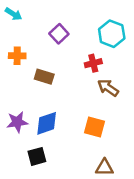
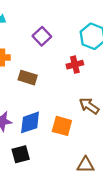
brown arrow: (108, 88) -> (89, 106), moved
orange square: (95, 127) -> (62, 126), moved

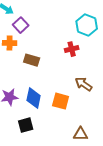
purple square: (42, 36) -> (21, 25), moved
blue diamond: (30, 122) -> (34, 98), turned -60

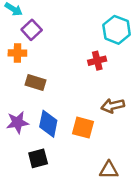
brown rectangle: (32, 60) -> (35, 83), moved
brown arrow: (84, 84) -> (113, 106), turned -48

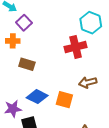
red cross: (97, 61) -> (76, 47), size x1.5
purple star: (17, 122) -> (13, 109), moved
blue diamond: (48, 124) -> (37, 97), turned -75

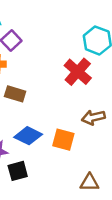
red cross: (76, 47) -> (78, 72), turned -35

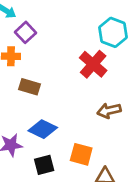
orange square: (63, 140) -> (81, 154), moved
black square: (18, 171) -> (44, 165), moved

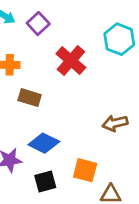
purple square: (26, 32) -> (38, 24), moved
red cross: (93, 64) -> (71, 61), moved

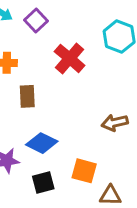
brown rectangle: (30, 98) -> (27, 96), turned 70

